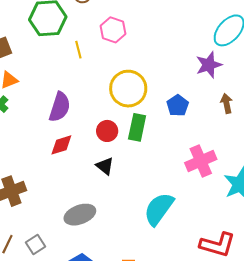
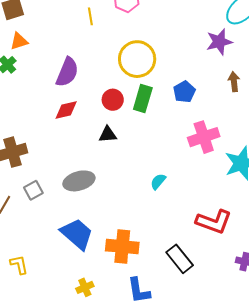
blue pentagon: (178, 105) -> (184, 92), moved
black triangle: (105, 166) -> (108, 134), turned -48
cyan semicircle: (159, 209) -> (158, 181), size x0.5
gray square: (35, 245) -> (33, 190), moved

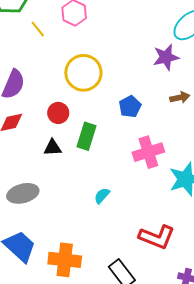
yellow line: (90, 16) -> (38, 29), turned -30
brown arrow: (234, 82) -> (180, 97), turned 84
green rectangle: (143, 98) -> (86, 136), moved

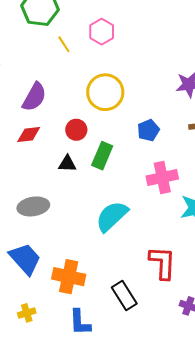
cyan semicircle: (102, 196) -> (112, 216), size x2.0
red L-shape: (157, 237) -> (163, 263), turned -114

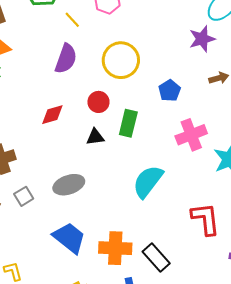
purple semicircle: (34, 97) -> (66, 59), moved
black rectangle: (124, 296) -> (156, 257), moved

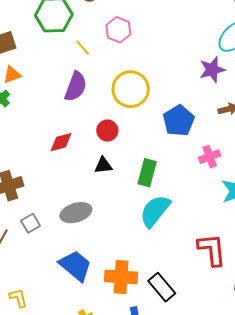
blue pentagon: (170, 91) -> (179, 121), size x1.4
green rectangle: (128, 123) -> (147, 173), moved
pink cross: (191, 135) -> (210, 157), moved, size x0.7

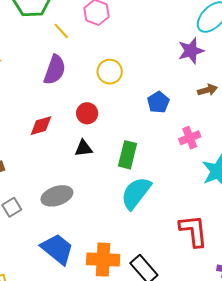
yellow circle: (131, 89) -> (110, 72), size x0.7
blue pentagon: (179, 121) -> (158, 102), size x0.7

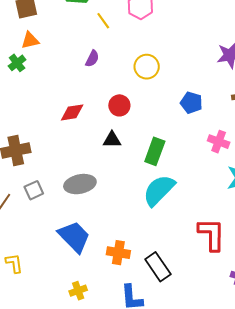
purple semicircle: (55, 70) -> (92, 59), size x0.6
blue pentagon: (158, 102) -> (191, 103), turned -30
pink cross: (190, 138) -> (219, 142), turned 35
orange cross: (103, 260) -> (118, 253), size x0.7

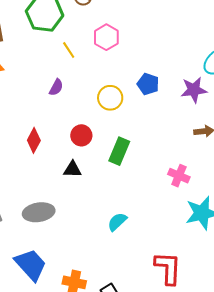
blue pentagon: (191, 103) -> (148, 84), moved
red diamond: (72, 112) -> (34, 140), turned -55
green rectangle: (155, 151) -> (119, 151), moved
cyan semicircle: (159, 190) -> (117, 222), size x0.6

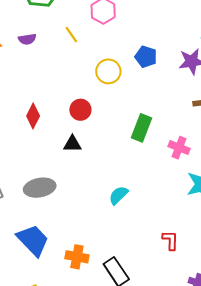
yellow line: (69, 50) -> (71, 35), moved
purple semicircle: (56, 87) -> (27, 39), moved, turned 54
green rectangle: (119, 151) -> (141, 128), moved
red L-shape: (168, 268) -> (170, 240), size x0.6

